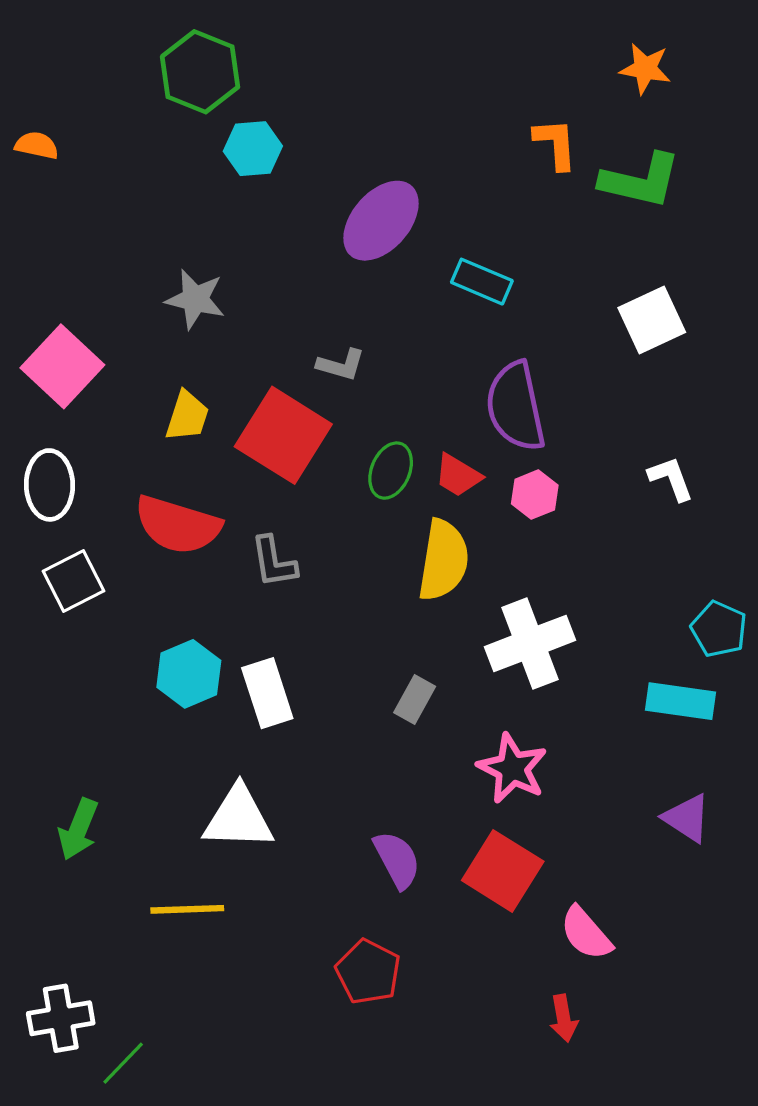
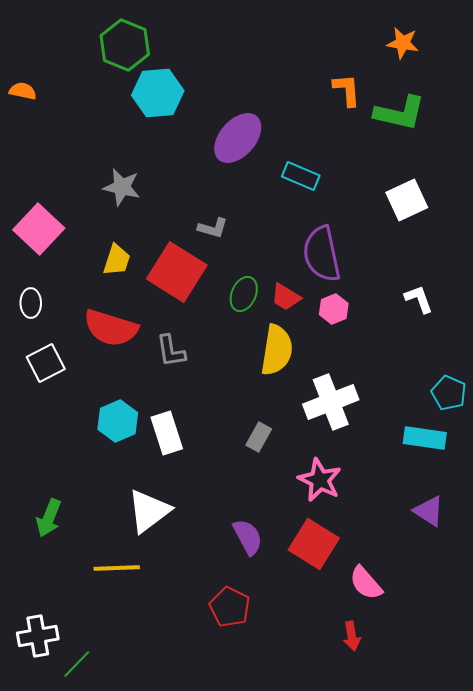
cyan hexagon: (253, 149) -> (158, 93), size x1.4
white ellipse: (49, 485) -> (31, 303), size x0.7
white triangle: (238, 818) -> (149, 511), turned -39

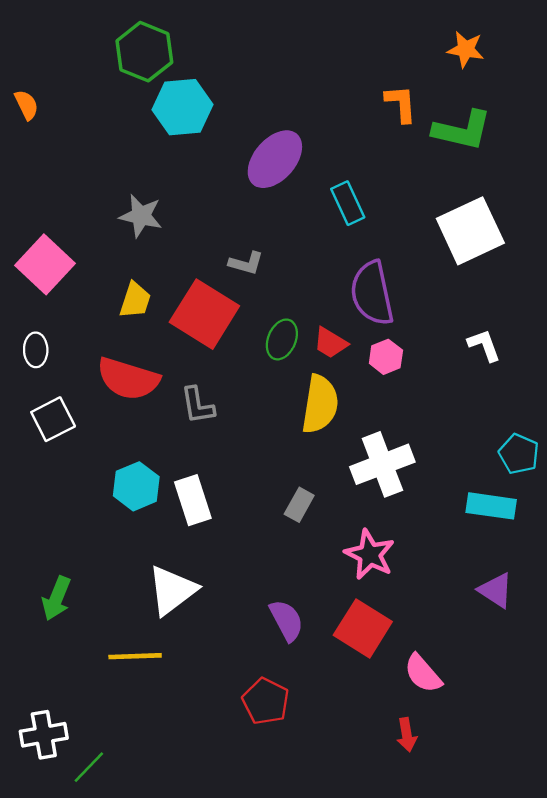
orange semicircle: (23, 91) -> (26, 105), turned 52
cyan rectangle: (301, 176) -> (348, 203), turned 42
white square: (407, 200) -> (470, 231), size x1.4

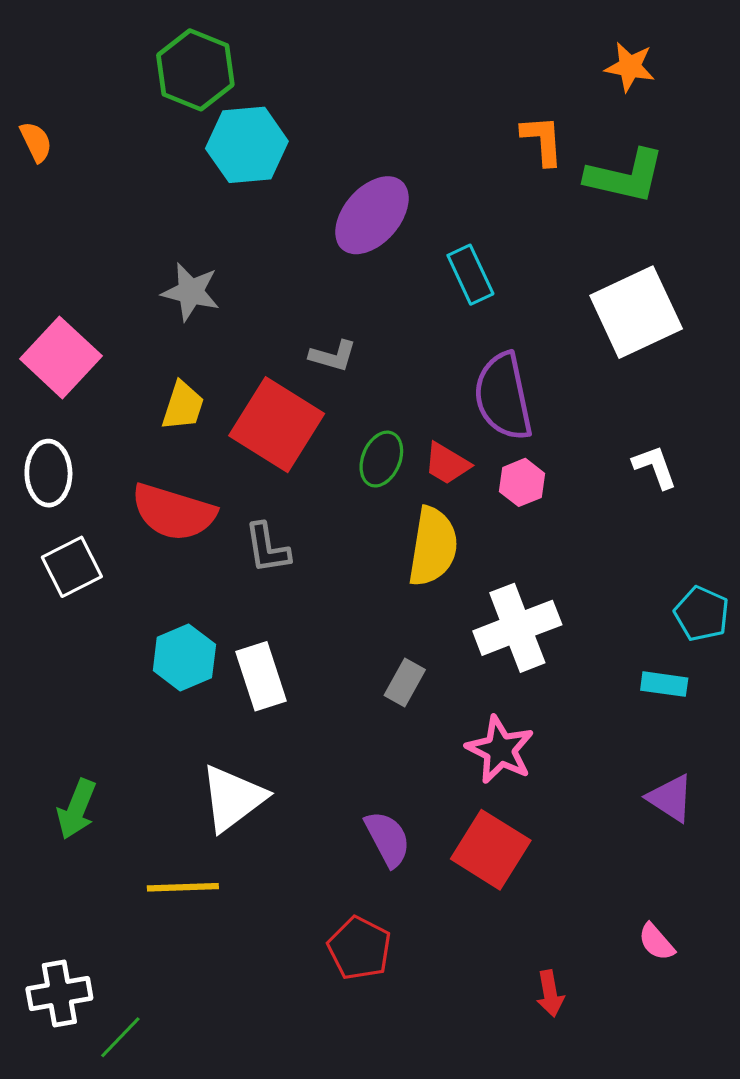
white ellipse: (36, 350) -> (48, 473), size x1.4
cyan rectangle: (491, 506) -> (664, 684), size x0.7
pink semicircle: (423, 674) -> (656, 942), moved, size x0.7

